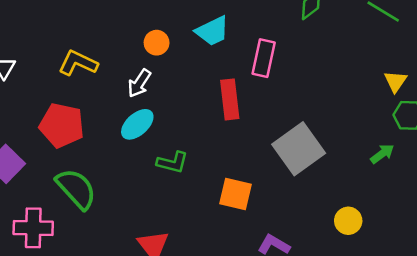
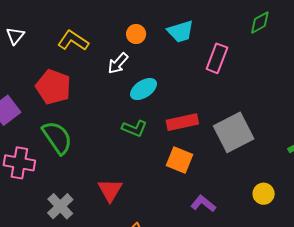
red rectangle: (230, 99) -> (182, 122), moved, turned 76
cyan ellipse: (137, 124) -> (144, 89), moved

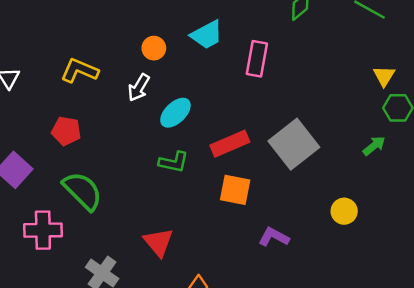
red pentagon: (53, 87) -> (66, 131), size x0.7

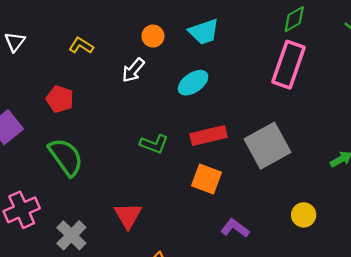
pink rectangle: (257, 59) -> (289, 65), moved, size x1.4
yellow L-shape: (79, 71) -> (81, 46), size x0.7
cyan ellipse: (175, 113) -> (193, 83), moved
pink cross: (43, 230) -> (22, 210), moved, turned -32

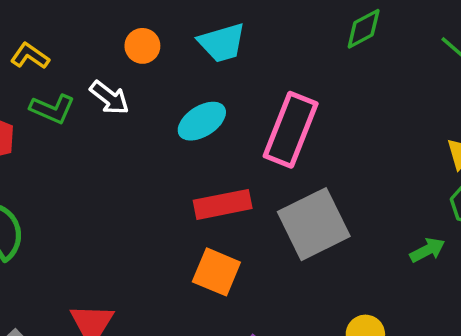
pink rectangle: (289, 65) -> (291, 130), moved
white arrow: (133, 70) -> (109, 98), turned -95
green L-shape: (154, 144) -> (52, 109), moved

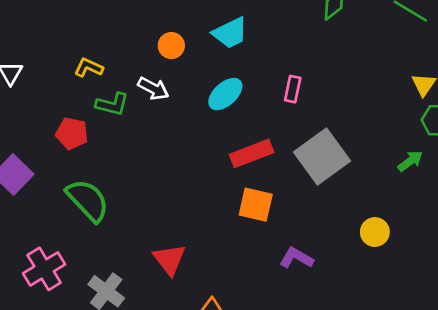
pink rectangle: (291, 130) -> (293, 89), size x0.5

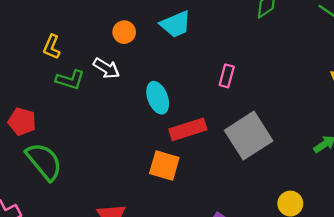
yellow L-shape: (89, 68) -> (52, 47), turned -95
cyan ellipse: (225, 94) -> (158, 98), moved, turned -72
red pentagon: (72, 133) -> (22, 122), moved
orange square: (256, 205) -> (164, 166), moved

